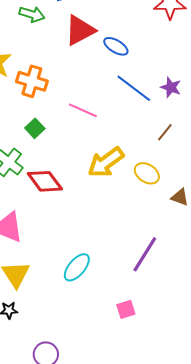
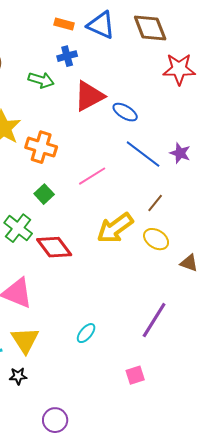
pink line: (83, 110) -> (92, 176), turned -56
brown line: (165, 132) -> (155, 203), moved
cyan ellipse: (77, 267) -> (86, 333), size x0.7

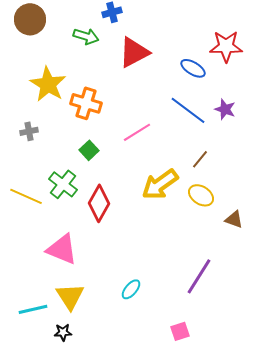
red star: (179, 69) -> (226, 46), moved
blue ellipse: (125, 112) -> (193, 68), moved
red diamond: (54, 247) -> (99, 203), turned 66

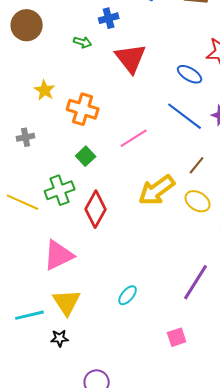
green arrow: (86, 36) -> (83, 42), size x0.7
red triangle: (134, 52) -> (131, 58), turned -40
yellow star: (48, 84) -> (45, 90), size x0.6
green cross: (63, 184) -> (60, 190), turned 32
pink triangle: (62, 249) -> (59, 255), turned -48

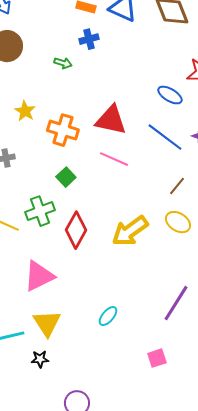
red triangle: (131, 58) -> (111, 120), moved, turned -40
pink line: (134, 138) -> (114, 159), turned 56
yellow arrow: (157, 190) -> (130, 231), moved

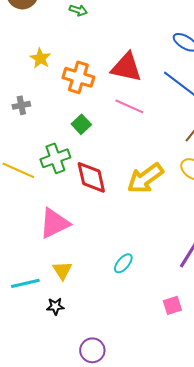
red diamond: (76, 230) -> (91, 177), turned -42
yellow triangle: (47, 323) -> (62, 270), size x0.7

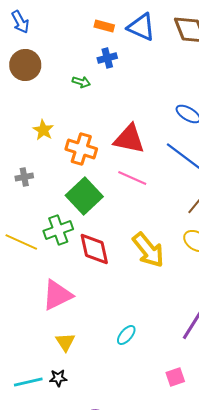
green square: (81, 124) -> (84, 196), size x1.8
yellow arrow: (145, 178) -> (148, 250), turned -93
cyan line: (25, 283) -> (28, 382), moved

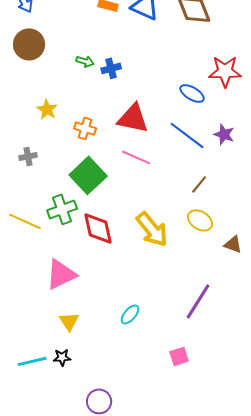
blue cross: (107, 58) -> (111, 68), moved
orange cross: (81, 149) -> (85, 128), size x0.7

